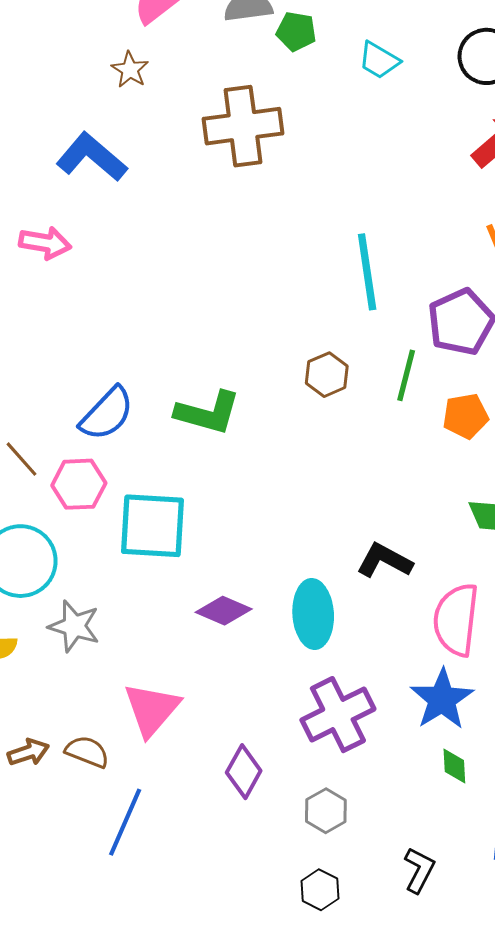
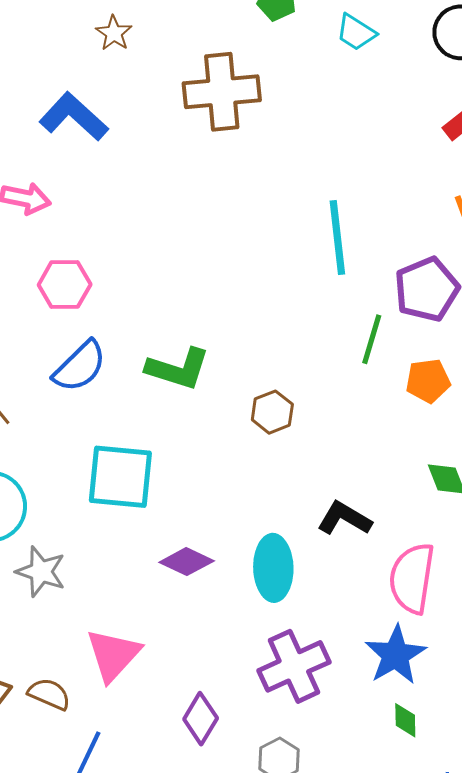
brown hexagon: (327, 375) -> (272, 412), moved
pink hexagon: (79, 484) -> (65, 285), moved

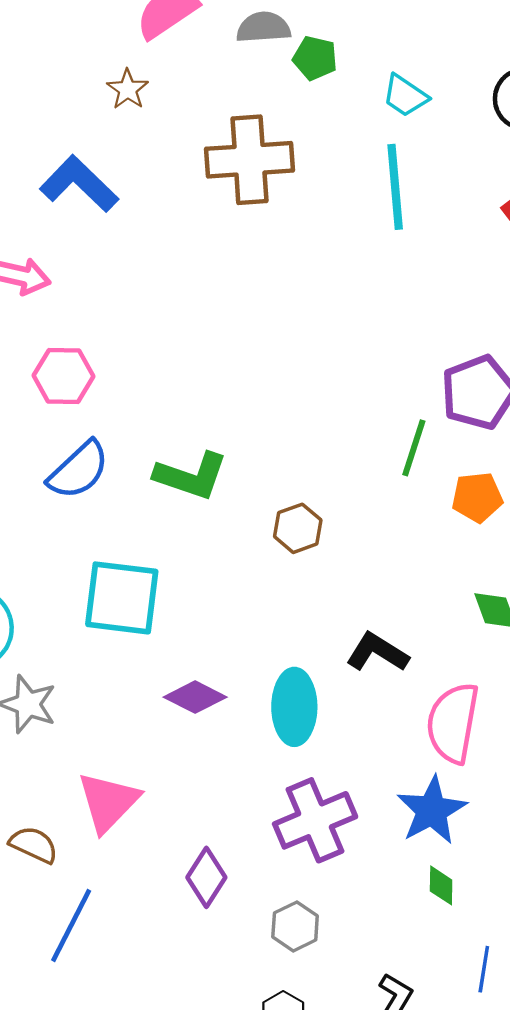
cyan line: (337, 237) -> (395, 187), moved

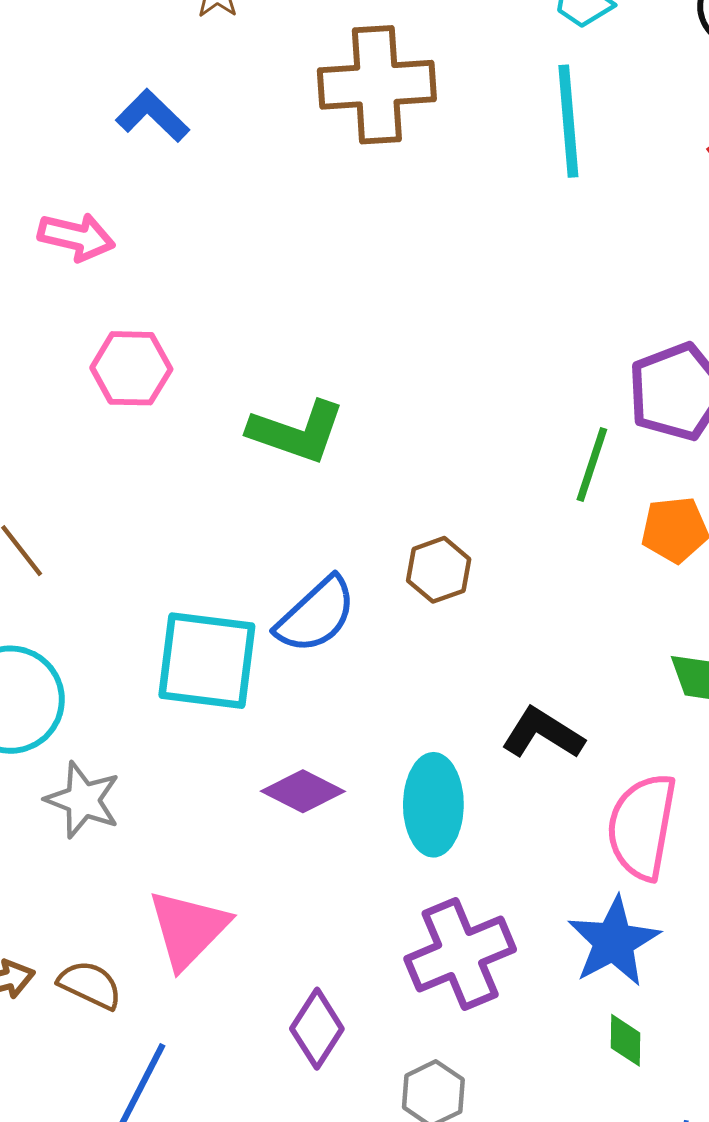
blue L-shape: (79, 184) -> (153, 116), size x0.7
blue semicircle: (79, 470) -> (316, 615), moved
green L-shape: (191, 476) -> (297, 432), moved

